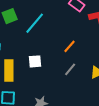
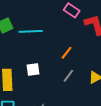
cyan line: (35, 23) -> (31, 31), turned 50

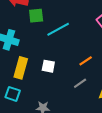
cyan line: (31, 31) -> (58, 29), turned -45

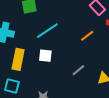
cyan line: (58, 29) -> (47, 31), moved
orange line: (86, 61) -> (87, 36), moved

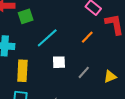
white square: (45, 56) -> (59, 62), moved

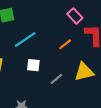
yellow triangle: (110, 77) -> (84, 72), moved, size x1.5

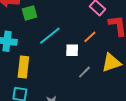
white square: (33, 65) -> (72, 50), moved

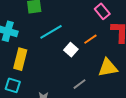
white square: (72, 50) -> (71, 50), turned 32
gray line: (84, 72) -> (79, 84), moved

